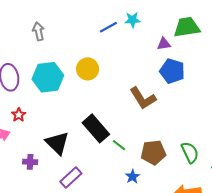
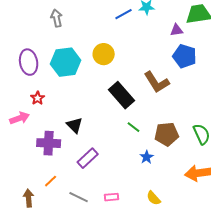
black rectangle: (96, 128) -> (122, 95), moved
black triangle: (57, 143) -> (75, 125), size x0.7
purple cross: (30, 162) -> (49, 143), size x1.6

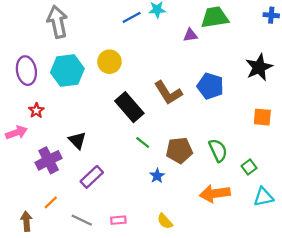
gray arrow: (57, 18) -> (57, 22), size x1.6
blue pentagon: (185, 56) -> (210, 86), moved
purple cross: (49, 143) -> (49, 160), turned -30

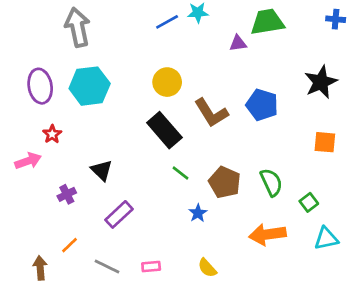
yellow circle: (109, 62) -> (167, 82), moved
brown pentagon: (179, 150) -> (225, 182), turned 30
purple cross: (49, 160) -> (67, 194), size x0.6

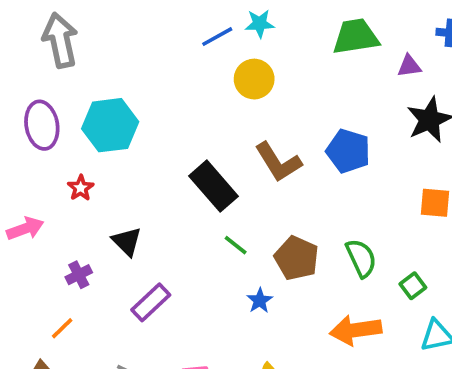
gray arrow: (78, 27) -> (60, 40), moved
purple triangle: (238, 43) -> (409, 66), moved
yellow circle: (167, 82) -> (254, 79), moved
red star: (52, 134) -> (81, 188), moved
orange line: (70, 245) -> (62, 328), moved

